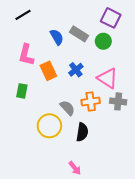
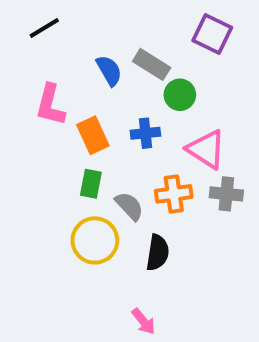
green circle: (103, 41) -> (180, 95), moved
blue cross: (76, 70) -> (145, 133), turned 32
green rectangle: (22, 91) -> (91, 184), moved

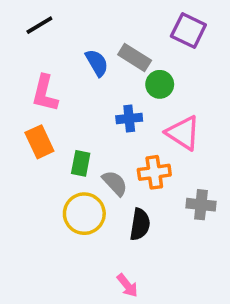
orange rectangle: (93, 135) -> (39, 142), moved
gray cross: (226, 194) -> (201, 205), moved

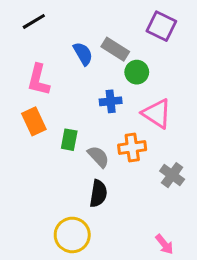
gray cross: (201, 205) -> (172, 175), turned 30
yellow circle: (84, 214) -> (72, 235), moved
black semicircle: (140, 224) -> (98, 193), moved
pink arrow: (127, 285) -> (164, 244), moved

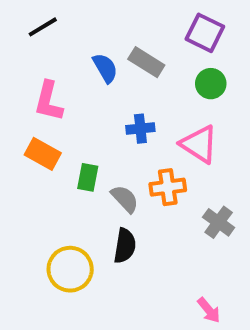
green circle: (137, 72) -> (211, 84), moved
orange rectangle: (34, 121) -> (43, 154), turned -36
yellow circle: (72, 235) -> (70, 269), moved

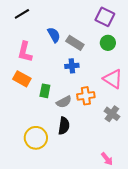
gray rectangle: (146, 62) -> (75, 43), moved
pink triangle: (199, 144) -> (113, 79), moved
gray semicircle: (125, 199) -> (64, 102), turned 105

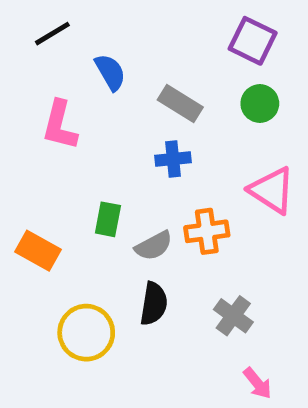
blue semicircle: (54, 35) -> (110, 72), moved
orange rectangle: (22, 79) -> (38, 251), moved
gray cross: (112, 114) -> (233, 316), moved

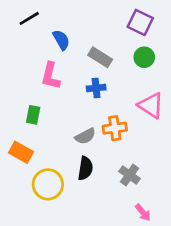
pink L-shape: (60, 125) -> (51, 76), moved
green rectangle: (108, 219) -> (33, 115), moved
orange rectangle: (38, 251) -> (21, 152), moved

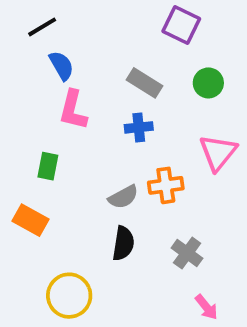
purple square: (140, 22) -> (181, 25), moved
blue semicircle: (61, 40) -> (61, 66), moved
pink triangle: (151, 105) -> (218, 153), turned 36
yellow circle: (48, 184) -> (69, 296), moved

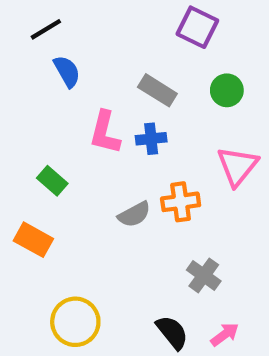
pink L-shape: (73, 110) -> (105, 132), moved
green rectangle: (48, 166) -> (52, 181), turned -60
black semicircle: (123, 243) -> (172, 332), moved, turned -48
pink arrow: (206, 307) -> (225, 334), turned -88

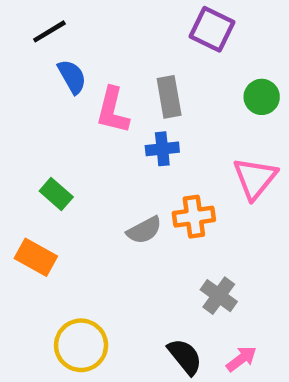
gray rectangle: (157, 90) -> (169, 97), turned 48
green circle: (227, 90) -> (262, 97), moved
pink L-shape: (105, 132) -> (113, 110), moved

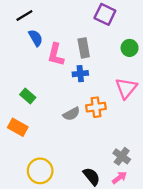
gray cross: (219, 296) -> (122, 156), moved

